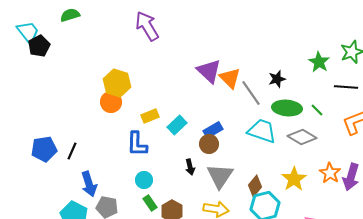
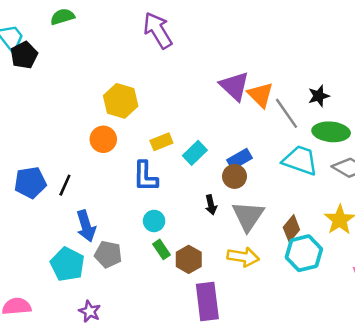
orange circle: (111, 102) -> (103, 139), moved

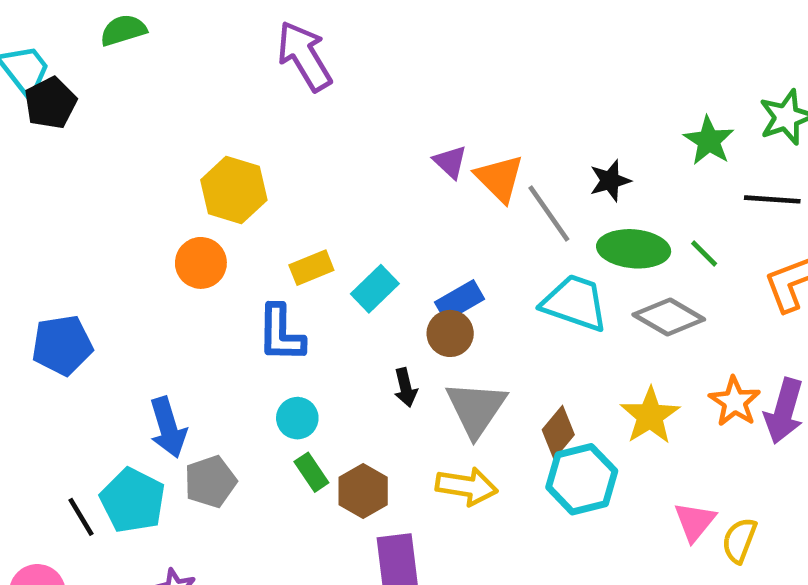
purple triangle: (235, 86) -> (450, 162), size x0.6
black line: (65, 185) -> (81, 517), moved, turned -55
gray pentagon: (108, 254) -> (210, 482), turned -30

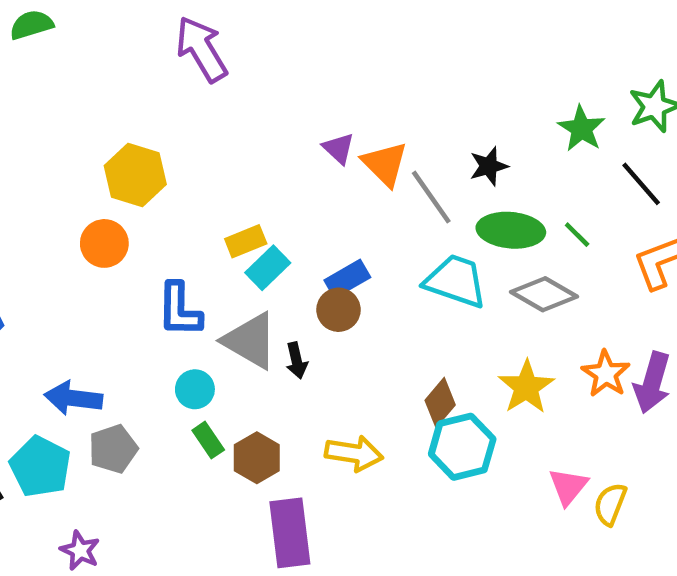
black line: (772, 199) -> (641, 184), turned 45
yellow rectangle: (311, 268) -> (246, 241), moved
gray triangle: (476, 409) -> (250, 341), moved, turned -34
blue arrow: (168, 428) -> (73, 398), turned 114

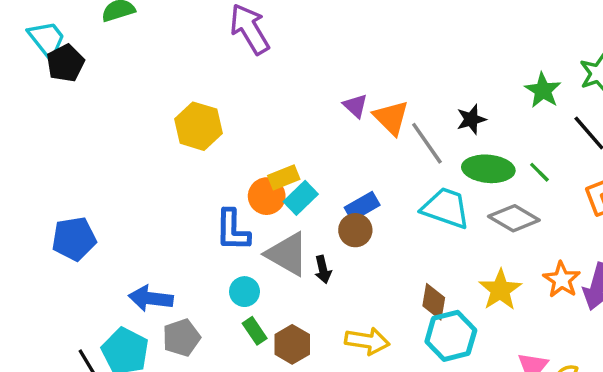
orange circle: (104, 243) -> (267, 196), moved
brown diamond: (440, 403) -> (434, 302), turned -30

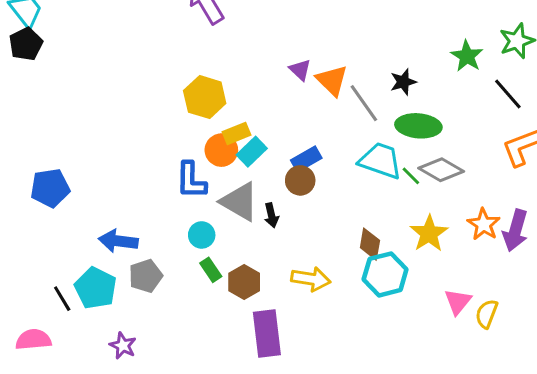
black pentagon: (65, 63) -> (26, 44), moved
yellow hexagon: (198, 126) -> (205, 97), moved
green line: (539, 172) -> (411, 176), moved

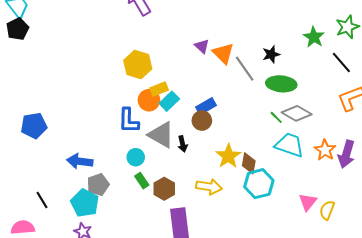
cyan trapezoid: (381, 161) -> (289, 145), moved
yellow star: (429, 233) -> (228, 156), moved
cyan pentagon: (96, 288) -> (85, 203), moved

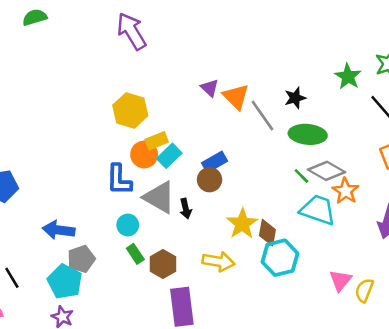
orange star: (325, 150) -> (345, 191), moved

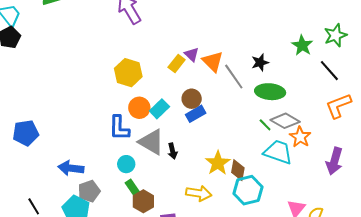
yellow rectangle: (157, 141) -> (177, 64), moved, turned -30
brown circle: (210, 180) -> (192, 99), moved
brown hexagon: (163, 264) -> (143, 201), moved

